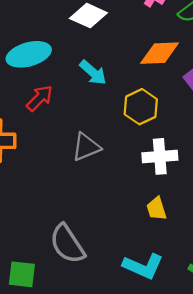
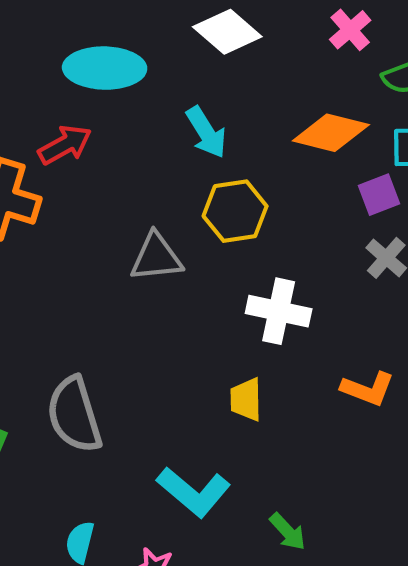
red arrow: (40, 98) -> (65, 145), moved
yellow hexagon: (141, 107) -> (235, 211), moved

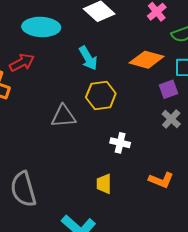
white cross: (279, 311) -> (120, 143), size x0.7

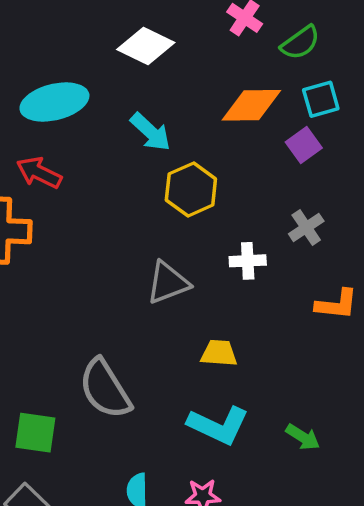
red arrow: (22, 63) -> (39, 173), turned -110
gray triangle: (63, 116) -> (168, 283), moved
gray cross: (171, 119) -> (306, 227), moved, turned 30
yellow trapezoid: (104, 184) -> (219, 353), moved, turned 110

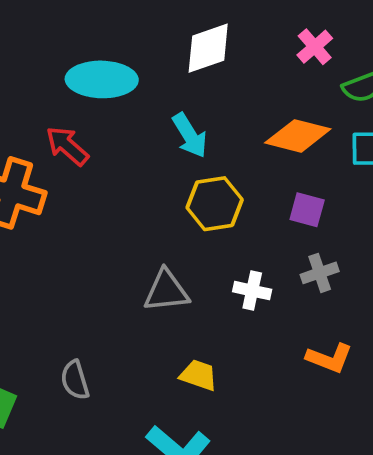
white diamond: (146, 46) -> (208, 48), turned -60
purple square: (304, 145) -> (307, 210), moved, turned 36
gray semicircle: (105, 389) -> (75, 380), size x0.6

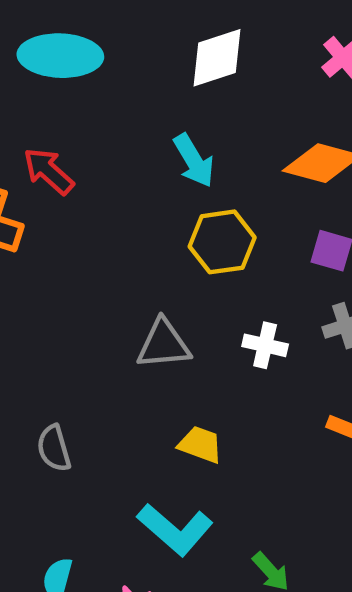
cyan ellipse: (102, 79) -> (60, 56), moved

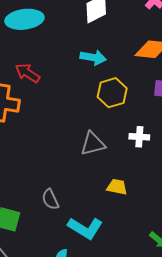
cyan arrow: (194, 161) -> (93, 58), turned -40
cyan L-shape: (175, 529) -> (85, 228), moved

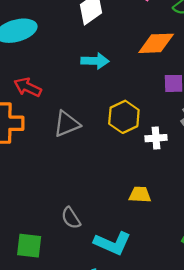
yellow hexagon: (112, 93) -> (124, 117), moved
gray triangle: (93, 144) -> (67, 124), moved

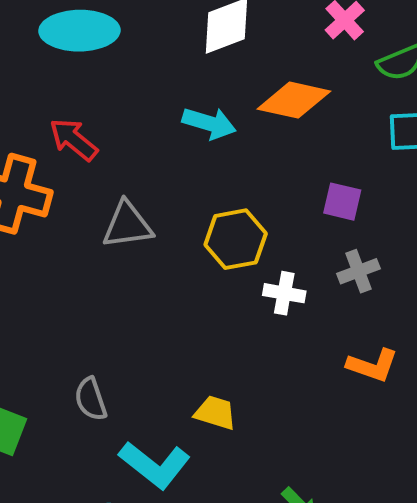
orange diamond: (156, 43) -> (294, 100), moved
yellow trapezoid: (140, 195) -> (215, 413), moved

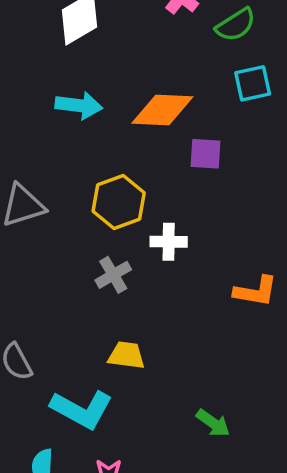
orange diamond: (294, 100) -> (162, 110), moved
gray cross: (359, 271) -> (113, 275), moved

